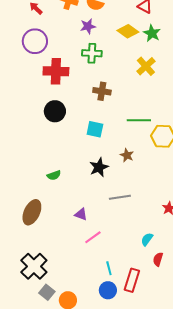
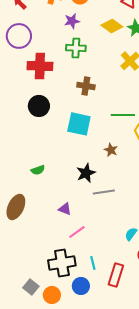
cyan square: (95, 129) -> (79, 124), size x1.4
black star: (99, 167) -> (86, 173), moved
black cross: (34, 266) -> (62, 263), moved, turned 36
blue circle: (108, 290) -> (81, 286), moved

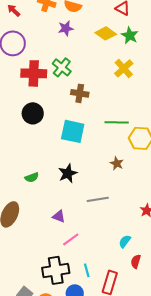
green cross: (76, 48) -> (62, 67), moved, turned 36
brown star: (111, 150) -> (117, 163), moved
black star: (86, 173) -> (68, 173), moved

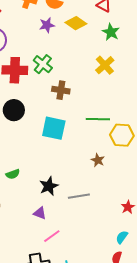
yellow diamond: (106, 33) -> (76, 23), moved
black star: (68, 173) -> (49, 186), moved
cyan semicircle: (125, 241) -> (122, 237), moved

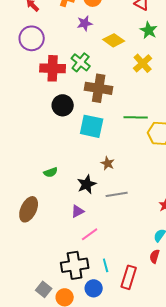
yellow diamond: (76, 23) -> (114, 40), moved
brown cross: (61, 90) -> (99, 88), size x1.5
black circle: (14, 110) -> (63, 105), moved
brown star: (98, 160) -> (108, 163), moved
purple triangle: (40, 213) -> (78, 211), turned -48

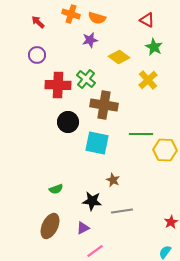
purple circle: (32, 38) -> (37, 55), size x0.7
black star: (87, 184) -> (92, 201), turned 30
brown ellipse: (29, 209) -> (50, 226), moved

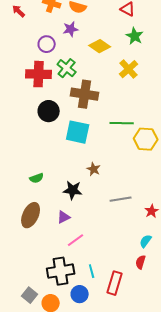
purple circle: (37, 55) -> (47, 44), moved
gray line: (122, 211) -> (121, 199), moved

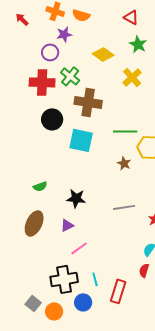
purple star: (71, 29) -> (64, 34), moved
brown star: (94, 169) -> (124, 163), moved

